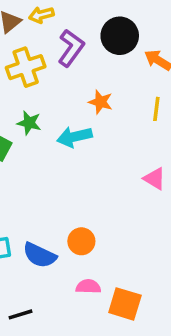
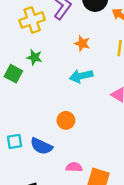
cyan arrow: (74, 137) -> (81, 76), moved
orange circle: (81, 241) -> (66, 120), moved

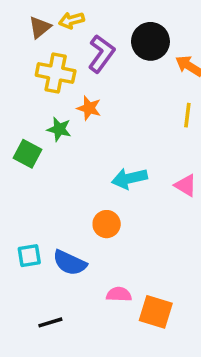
yellow cross: (32, 20) -> (56, 73), turned 30
orange star: (82, 43) -> (89, 108), moved
cyan arrow: (81, 76) -> (129, 178), moved

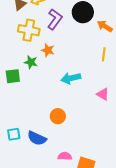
green square: (28, 154) -> (13, 76), turned -35
cyan arrow: (129, 178) -> (71, 78), moved

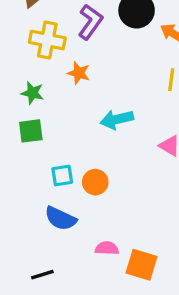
green star: (31, 62) -> (32, 93), moved
green square: (13, 76) -> (31, 131), moved
cyan square: (14, 134) -> (62, 176), moved

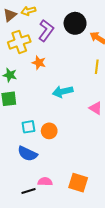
yellow cross: (47, 40) -> (19, 42), turned -30
pink semicircle: (107, 248) -> (45, 182), moved
black line: (42, 275) -> (28, 191), moved

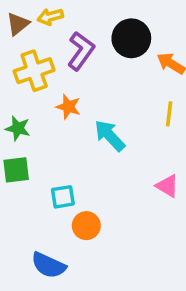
cyan arrow: (63, 92) -> (110, 136), moved, turned 60
cyan square: (28, 127) -> (63, 197), moved

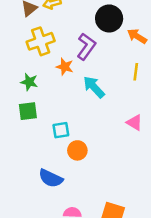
purple L-shape: (81, 51) -> (86, 46), moved

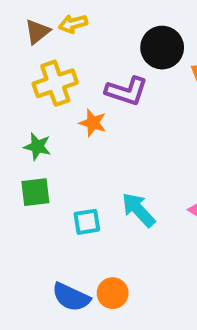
purple L-shape: (86, 46) -> (126, 91), turned 72
cyan arrow: (94, 87) -> (138, 210), moved
orange circle: (77, 150) -> (113, 293), moved

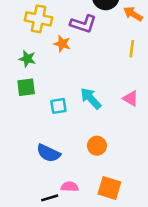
yellow cross: (55, 83) -> (39, 19), turned 30
orange circle: (113, 293) -> (97, 146), moved

